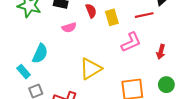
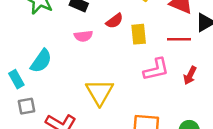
red semicircle: (91, 11) -> (114, 21), turned 64
red arrow: (161, 52) -> (190, 75), moved
yellow triangle: (91, 69) -> (100, 92), turned -40

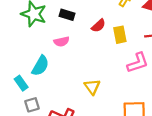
pink semicircle: (83, 36) -> (61, 42), moved
yellow triangle: (100, 92) -> (92, 87), size x0.7

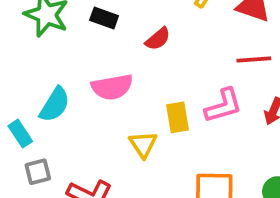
yellow rectangle: (120, 35) -> (177, 117), moved
pink semicircle: (61, 42) -> (112, 87), moved, size x1.5

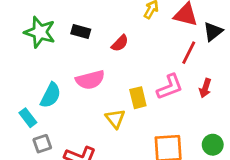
red line: (254, 59) -> (189, 53), turned -55

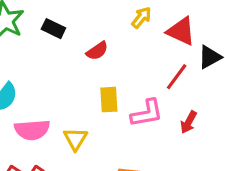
pink semicircle: (90, 80) -> (32, 130), moved
yellow rectangle: (138, 98) -> (109, 100), moved

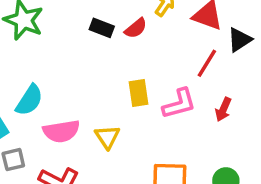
black rectangle: (53, 29) -> (102, 28), moved
red semicircle: (97, 51) -> (136, 28), moved

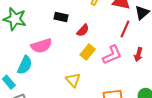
red semicircle: (136, 28) -> (83, 30), moved
yellow rectangle: (138, 93) -> (88, 52), turned 56
pink semicircle: (61, 131) -> (41, 46), moved

